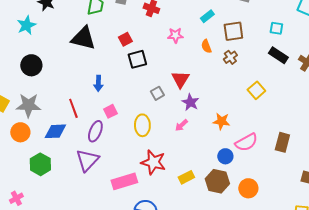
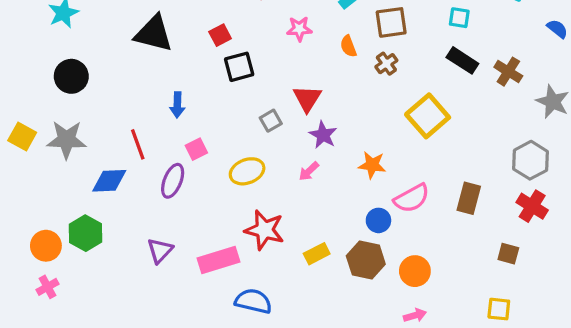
yellow square: (256, 90) -> (428, 116), size x1.5
yellow ellipse: (142, 125) -> (247, 171), turned 70
orange circle: (20, 132) -> (46, 246), moved
purple triangle: (87, 160) -> (160, 250), moved, size x0.7

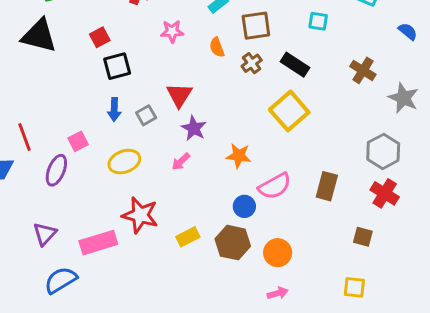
black rectangle: (462, 60) -> (295, 65), moved
blue arrow: (177, 105) -> (114, 109), moved
blue semicircle: (253, 301) -> (61, 280), moved, turned -44

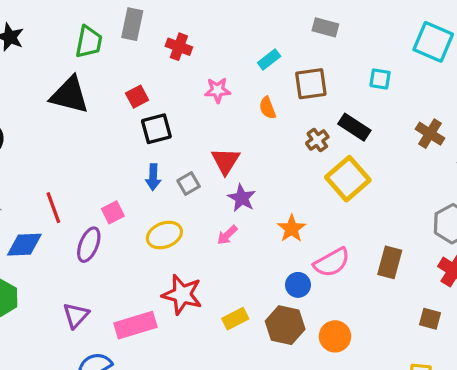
brown cross: (252, 63) -> (317, 140), moved
orange star: (239, 156) -> (292, 229), turned 30

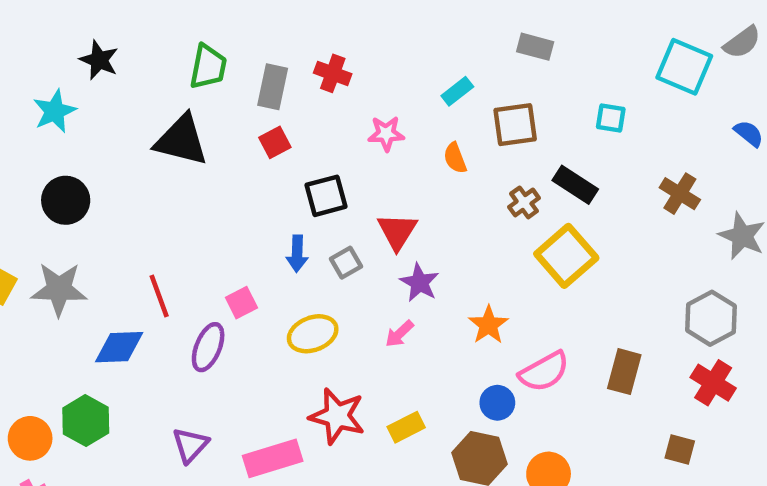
gray rectangle: (132, 24) -> (273, 87), moved
black square: (156, 129) -> (326, 196), moved
yellow rectangle: (235, 319) -> (406, 427), moved

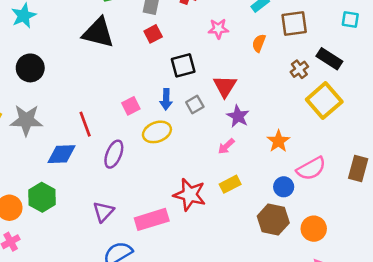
orange semicircle: (455, 158) -> (259, 43), turned 42
pink square: (241, 303) -> (131, 106), moved
yellow ellipse: (313, 334) -> (157, 132), moved
yellow rectangle: (406, 427) -> (230, 184), moved

